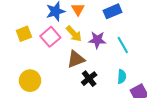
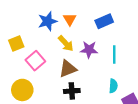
pink square: (50, 37) -> (35, 61), moved
cyan line: (123, 45) -> (114, 55), turned 30
black cross: (89, 79) -> (72, 91), moved, turned 35

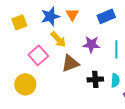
yellow square: (16, 43) -> (19, 22), moved
yellow arrow: (66, 43) -> (58, 39), moved
black cross: (72, 91) -> (95, 79), moved

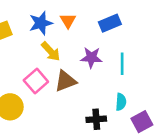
pink square: (38, 55) -> (36, 81), moved
black cross: (95, 79) -> (96, 119), moved

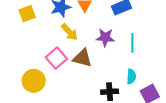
brown triangle: (65, 81) -> (82, 58), turned 36

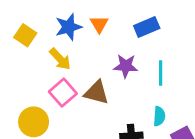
yellow square: (27, 14) -> (25, 35), turned -35
yellow arrow: (69, 32) -> (60, 59), moved

